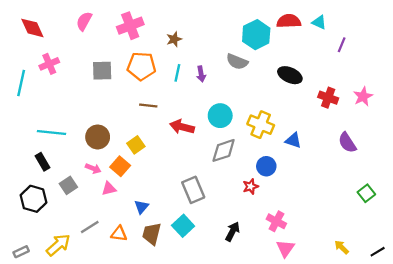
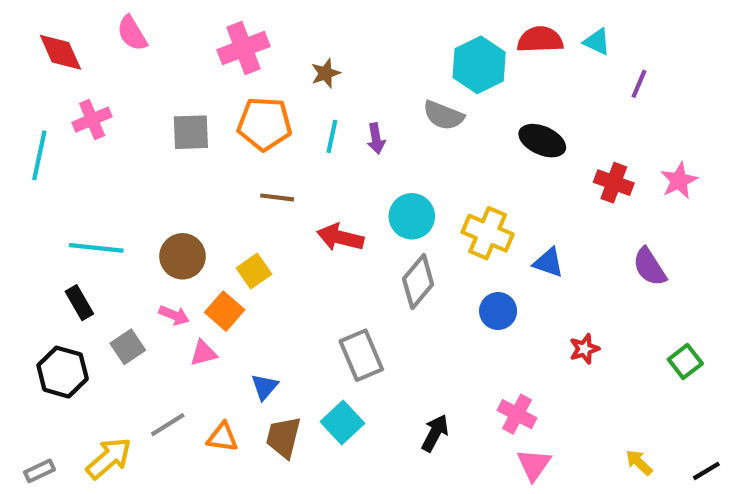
pink semicircle: (84, 21) -> (132, 33), moved, turned -60
gray diamond: (224, 150) -> (418, 282), turned -32
red star: (251, 186) -> (584, 349), moved

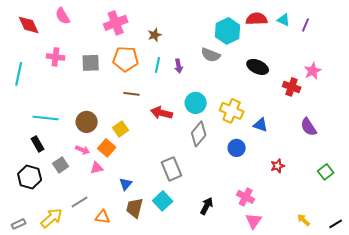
purple line: (639, 84) -> (306, 25), moved
pink cross: (92, 120) -> (56, 57), moved, turned 30
pink star: (679, 181) -> (313, 71), moved
orange triangle: (222, 437) -> (103, 217), moved

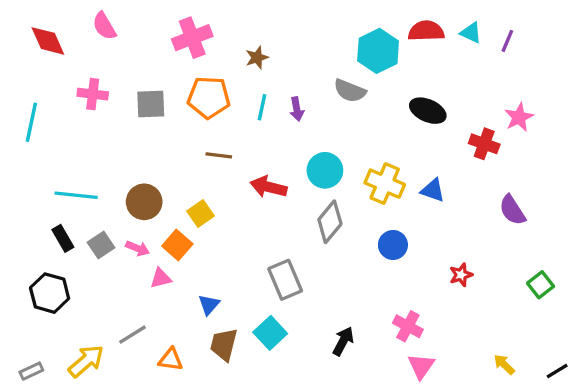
blue triangle: (261, 125) -> (433, 190), moved
gray square: (61, 165) -> (101, 245), moved

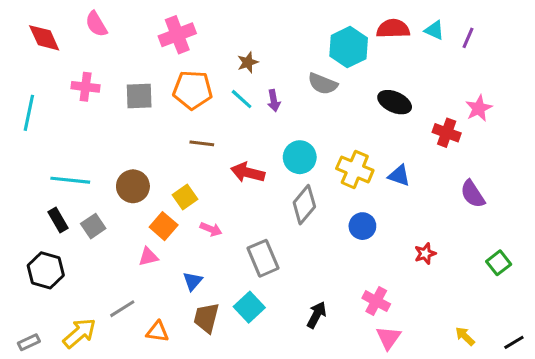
brown star: (257, 58) -> (248, 62), moved
cyan line: (262, 107) -> (242, 99), turned -60
pink arrow: (137, 248) -> (211, 229), moved

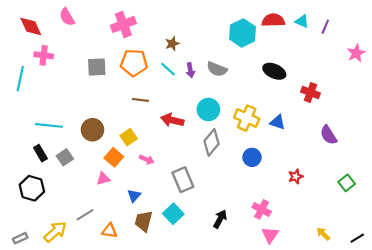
gray semicircle: (323, 84) -> (217, 69), moved
pink cross: (86, 87) -> (44, 55), moved
pink star: (479, 108) -> (356, 53), moved

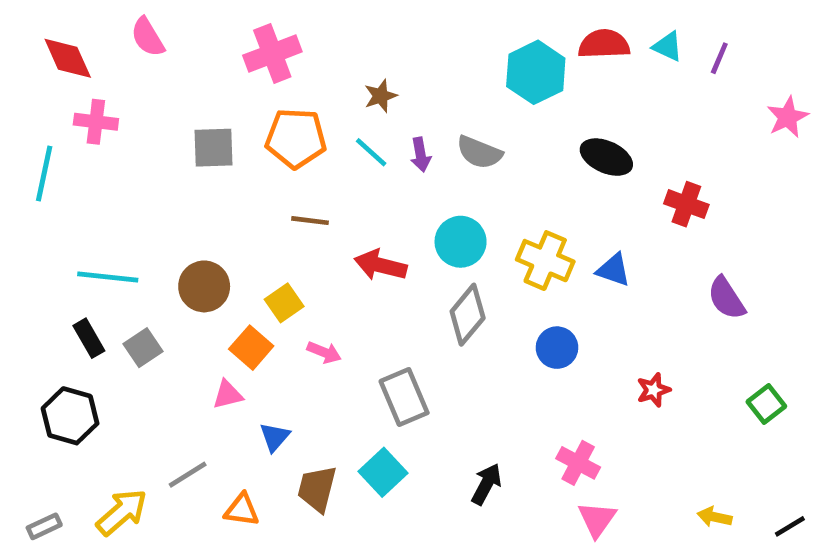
blue triangle: (134, 196) -> (275, 437), moved
yellow arrow: (323, 234) -> (715, 517), turned -32

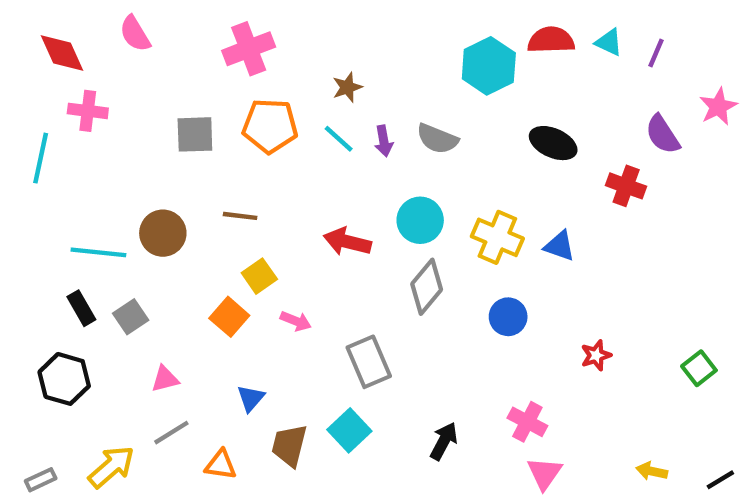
brown line: (310, 221) -> (240, 216), moved
brown circle: (204, 286) -> (163, 233), moved
purple semicircle: (726, 298) -> (662, 134), moved
pink triangle: (228, 395) -> (165, 379), moved

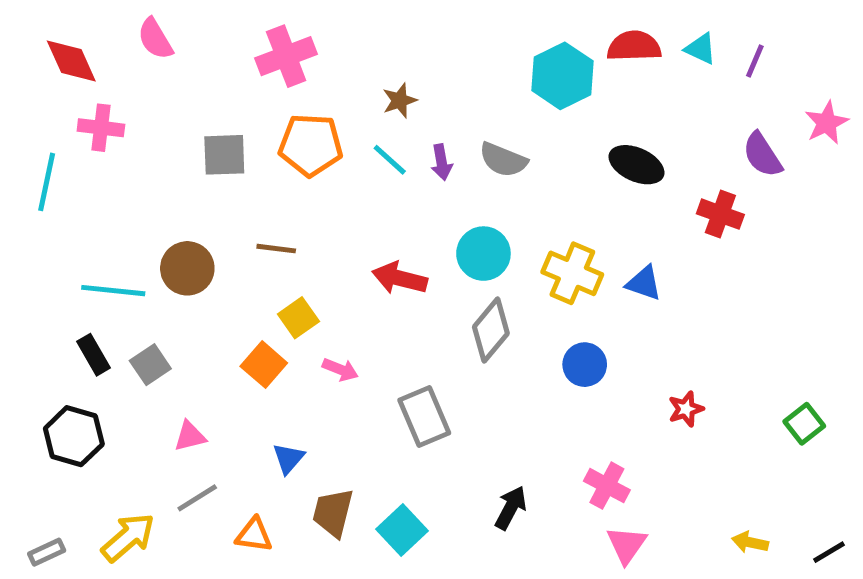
cyan square: (349, 430) -> (402, 530), moved

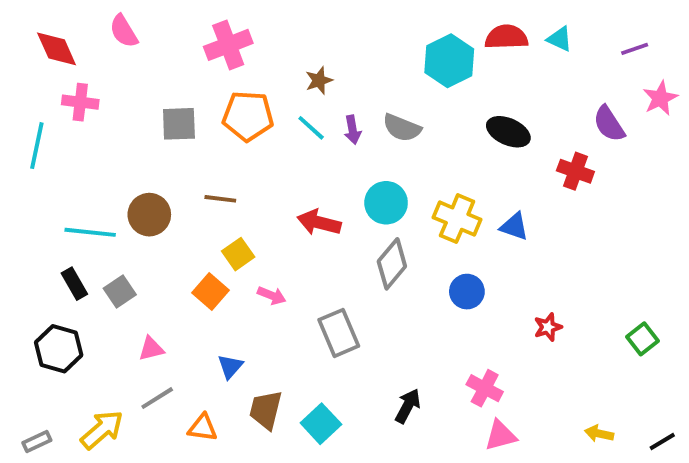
purple line: (755, 61) -> (635, 49), moved, turned 48
pink triangle: (627, 545) -> (500, 436), turned 40

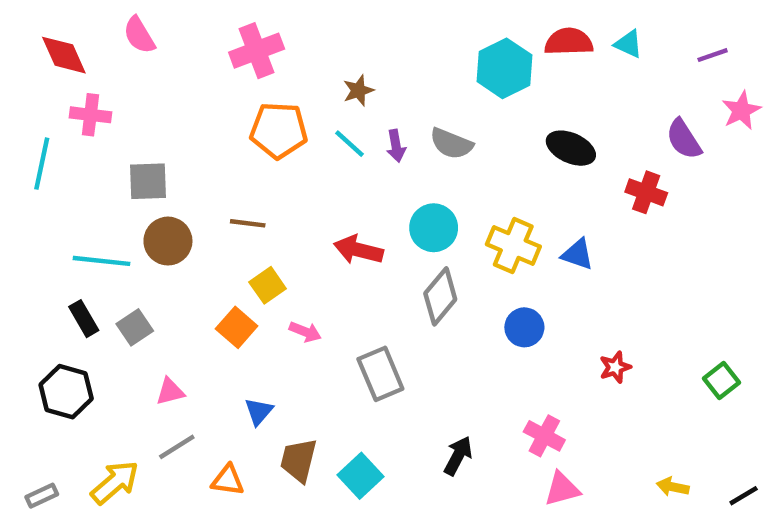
gray square: (179, 124) -> (148, 181), moved

